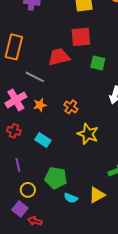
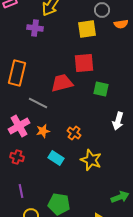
cyan rectangle: (43, 140) -> (56, 158), moved

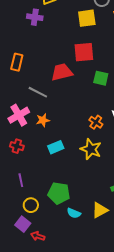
orange rectangle: (17, 73) -> (17, 62), size x0.7
orange cross: (74, 133) -> (96, 122), moved
cyan rectangle: (56, 158) -> (56, 147), turned -56

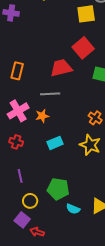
purple cross: (35, 17) -> (11, 13), moved
red square: (84, 52) -> (83, 48), turned -35
orange rectangle: (17, 62) -> (17, 71), moved
gray line: (38, 92) -> (50, 94), moved, turned -30

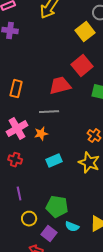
yellow square: (86, 14) -> (85, 32), turned -30
purple square: (22, 220) -> (49, 234), moved

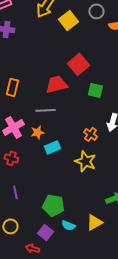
yellow square: (85, 32) -> (68, 20), moved
cyan rectangle: (54, 161) -> (52, 147), moved
yellow circle: (29, 219) -> (10, 226), moved

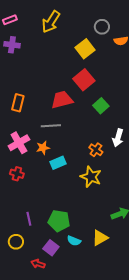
yellow square: (68, 20) -> (85, 49), moved
green square: (95, 90) -> (101, 106), turned 35
purple line: (15, 192) -> (29, 219), moved

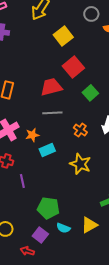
yellow square: (85, 49) -> (63, 36), moved
gray line: (51, 126) -> (52, 113), moved
orange cross: (96, 150) -> (80, 130), moved
purple line: (29, 219) -> (22, 181), moved

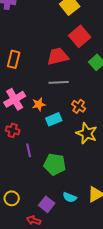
orange cross: (80, 130) -> (79, 106), moved
green pentagon: (48, 208) -> (55, 164), moved

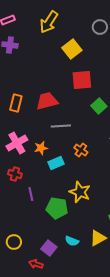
red square: (80, 36) -> (82, 80), turned 35
red trapezoid: (58, 56) -> (47, 101), moved
yellow star: (87, 133) -> (80, 192), moved

